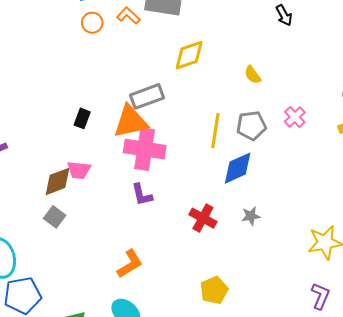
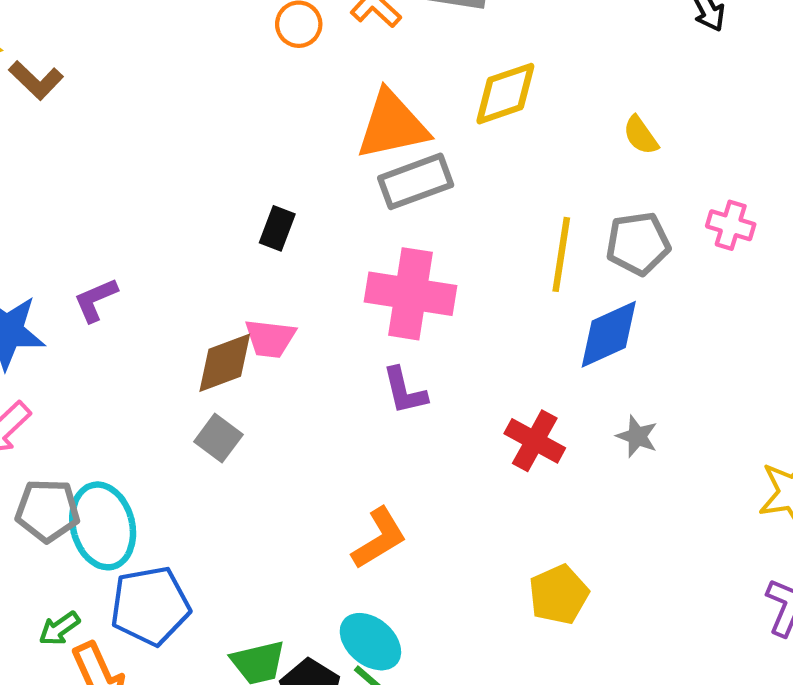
pink cross: (295, 117) -> (731, 225), turned -30
orange triangle: (131, 121) -> (392, 125), moved
gray star: (251, 216) -> (637, 436), turned 30

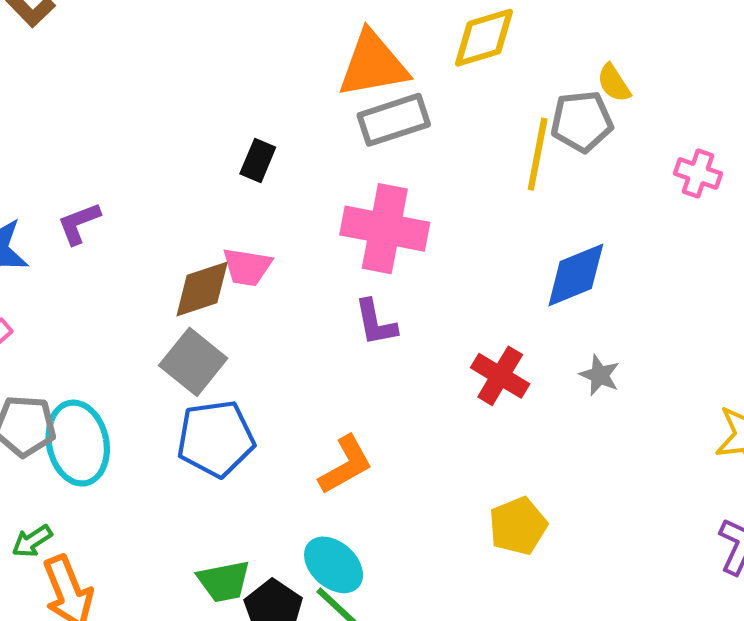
gray pentagon: (638, 243) -> (582, 121), moved
yellow line: (561, 254) -> (538, 154), moved
gray square: (218, 438) -> (193, 362), size x1.4
blue pentagon: (150, 606) -> (216, 439), moved

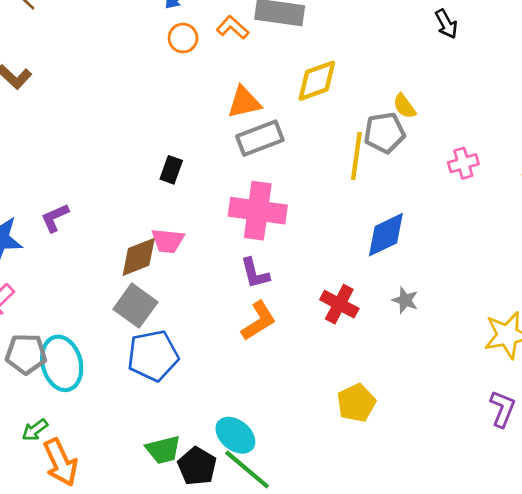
orange triangle: (373, 64) -> (244, 102), size x0.7
pink cross: (698, 174) -> (463, 163), turned -32
orange L-shape: (346, 465) -> (259, 321), moved

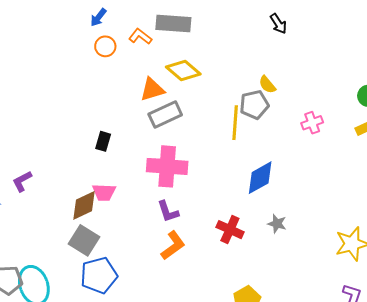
black arrow: (446, 24) -> (278, 24), moved
yellow diamond: (317, 81) -> (183, 71), moved, turned 64

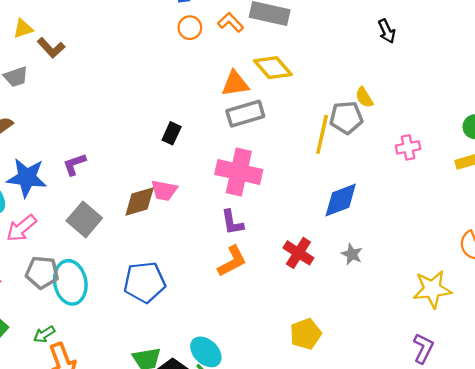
gray square: (84, 240) -> (84, 219), moved

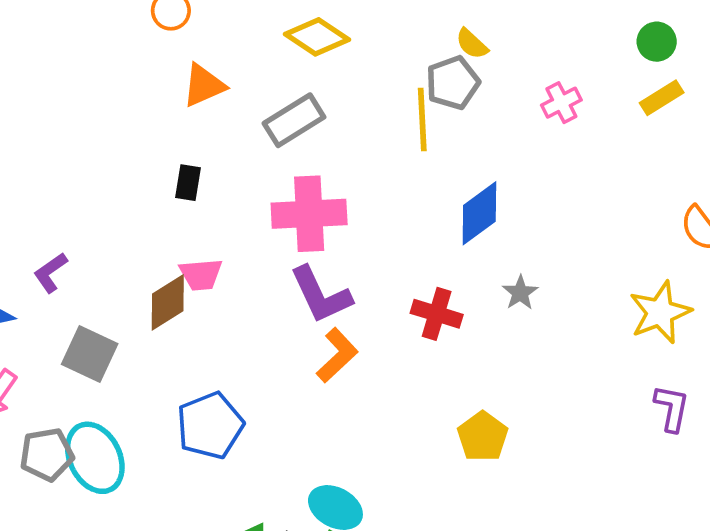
orange triangle: (235, 84) -> (204, 85), moved
purple L-shape: (232, 222) -> (321, 295), size x1.5
gray star: (352, 254) -> (520, 293), turned 30

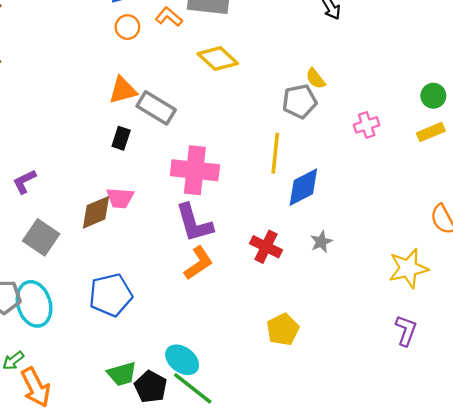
orange triangle: (204, 85) -> (123, 90), moved
yellow line: (422, 119) -> (275, 153), moved
gray rectangle: (294, 120) -> (156, 108), moved, turned 54

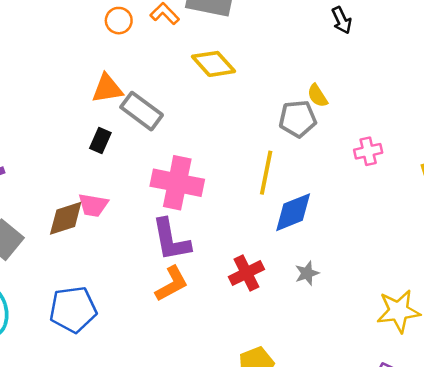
red cross: (266, 247) -> (246, 273), turned 32

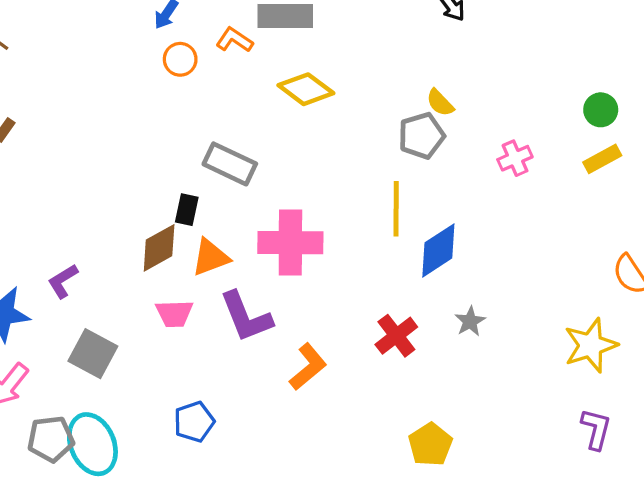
orange triangle: (107, 89) -> (210, 257), moved
pink trapezoid: (93, 205) -> (174, 314), moved
brown diamond: (66, 218) -> (159, 248), moved
purple L-shape: (171, 240) -> (246, 317), moved
blue pentagon: (73, 309) -> (194, 422), size x0.7

